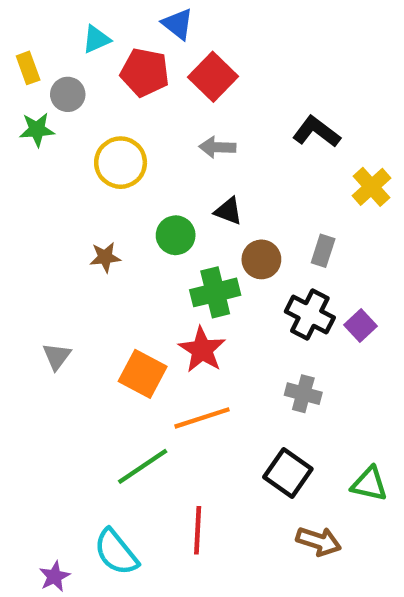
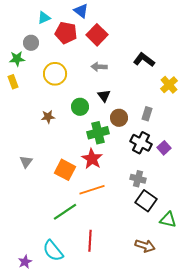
yellow rectangle: (28, 68) -> (13, 82), moved
black triangle: (228, 211) -> (104, 96), turned 32
black square: (288, 473) -> (146, 201), moved

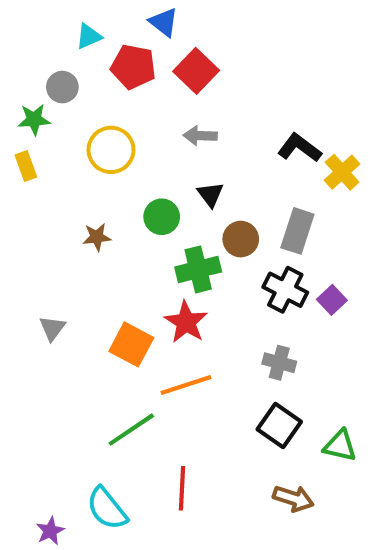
black L-shape: (144, 60) -> (299, 148), moved
gray rectangle: (147, 114) -> (297, 231), size x1.5
black square: (146, 201) -> (279, 426), moved

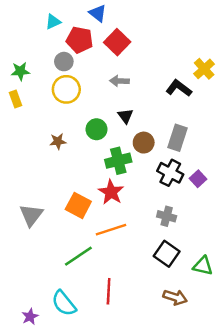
gray circle: (62, 87) -> (64, 62), moved
yellow cross: (342, 172) -> (204, 69), moved
gray triangle: (52, 328) -> (31, 215), moved, size x1.5

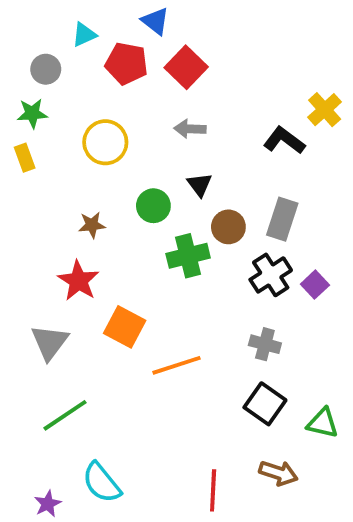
gray circle: (64, 62) -> (46, 69), moved
black cross: (170, 173) -> (271, 275), turned 30
red star: (111, 192) -> (78, 281), moved
green line: (78, 256) -> (65, 415), moved
red line: (109, 291) -> (213, 490), moved

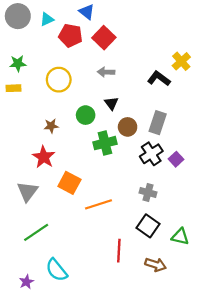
gray circle: (46, 69) -> (18, 16), moved, size x1.5
yellow rectangle: (25, 158) -> (14, 88), turned -72
red line: (213, 490) -> (119, 251), moved

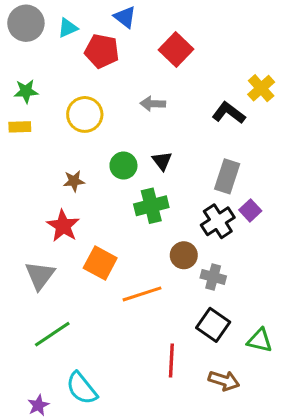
red square: (104, 38) -> (176, 50), moved
black triangle: (111, 103) -> (162, 161), moved
brown circle: (128, 127) -> (184, 255), moved
purple square: (176, 159) -> (250, 210), moved

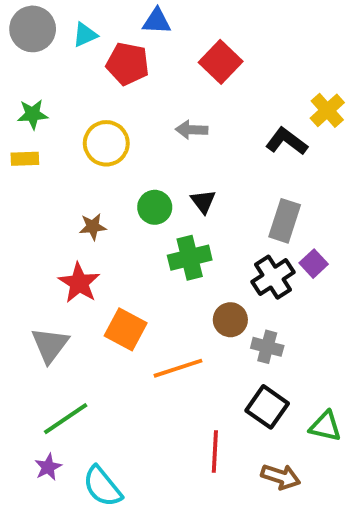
blue triangle: (125, 17) -> (157, 21), turned -35
purple star: (38, 405) -> (48, 467), moved

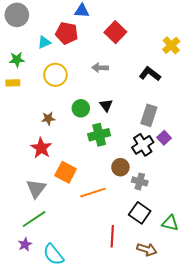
cyan triangle: (85, 35) -> (44, 42), moved
yellow cross: (327, 110) -> (171, 45), moved
gray triangle: (50, 345) -> (36, 189), moved

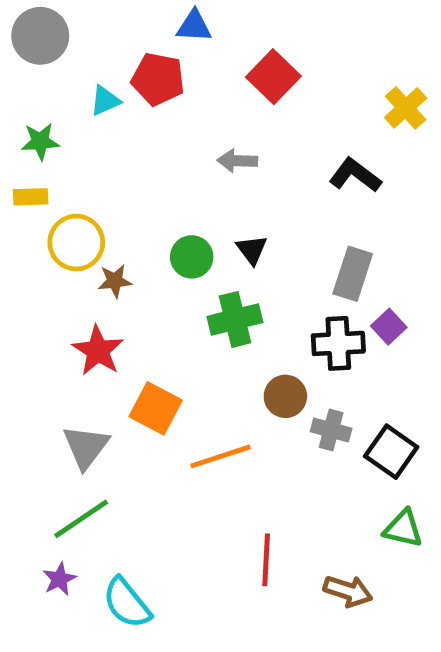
yellow circle: (55, 75) -> (76, 242), moved
black cross: (143, 145) -> (338, 343), turned 30
black square: (140, 213) -> (391, 452), moved

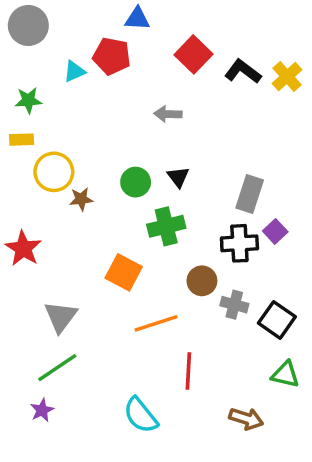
black L-shape: (355, 175) -> (243, 71), moved
red star: (98, 351) -> (23, 248), moved
orange square: (156, 408) -> (124, 272), moved
red line: (266, 560) -> (188, 371), moved
cyan semicircle: (127, 603) -> (141, 415), moved

